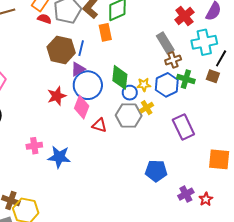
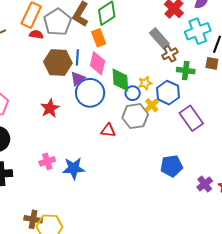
blue hexagon: (167, 85) -> (168, 93), moved
red star: (57, 96) -> (50, 108), moved
pink diamond: (82, 107) -> (97, 63), moved

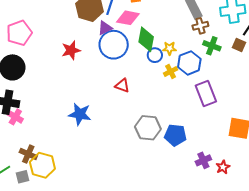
pink diamond: (97, 63) -> (128, 18), turned 75
gray hexagon: (135, 116) -> (148, 128), moved
pink cross: (47, 161) -> (15, 117), moved, turned 35

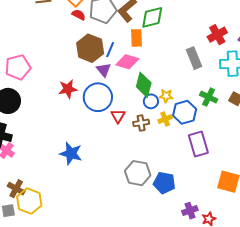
brown cross: (200, 26) -> (141, 123), moved
purple triangle: (105, 28) -> (104, 70), turned -49
blue circle: (114, 45) -> (98, 97), moved
red triangle: (122, 86) -> (118, 116), moved, turned 35

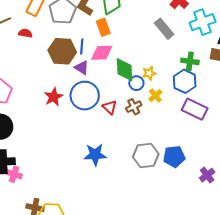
red semicircle: (79, 15) -> (25, 33), moved
blue hexagon: (185, 112) -> (185, 81), moved
purple rectangle: (198, 144) -> (195, 109), turned -30
blue star: (71, 153) -> (95, 155), moved

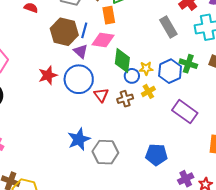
blue hexagon: (185, 81) -> (170, 71), moved
blue star: (95, 155) -> (79, 139), turned -30
gray hexagon: (146, 156) -> (105, 152), moved

